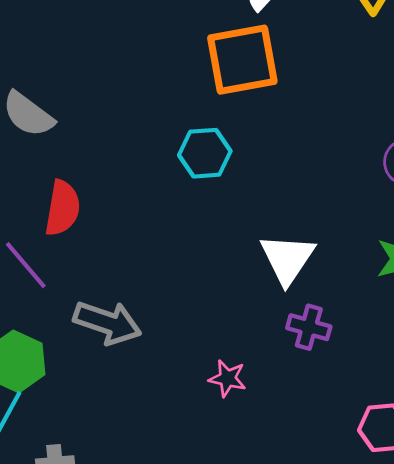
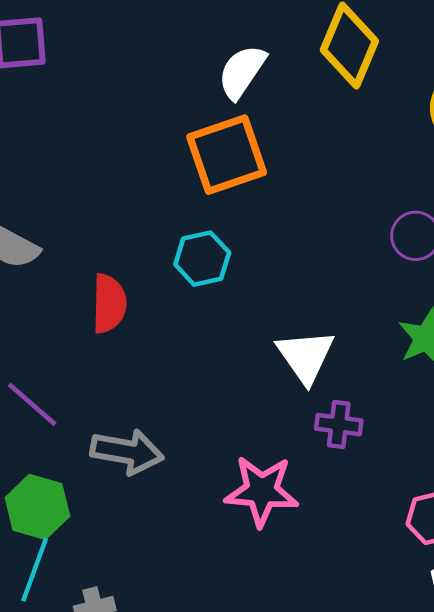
red semicircle: (62, 208) -> (109, 304), moved
pink star: (227, 378) -> (262, 491), size x1.8

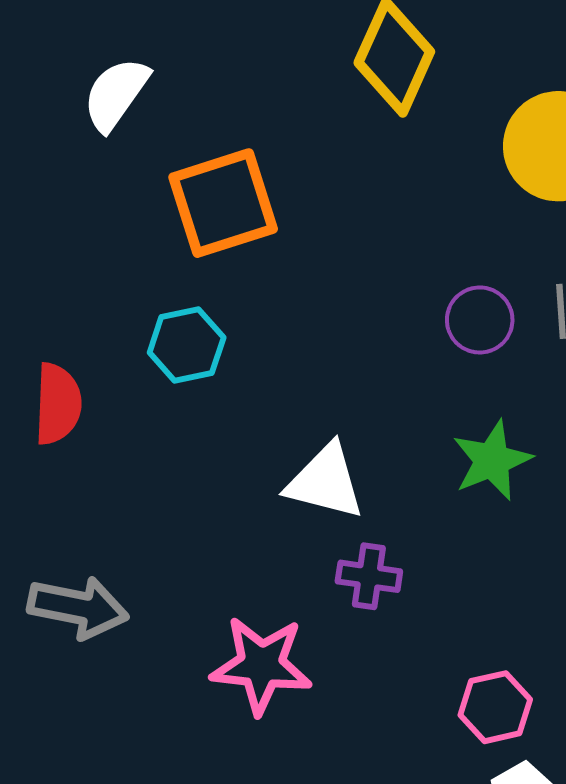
white semicircle: (242, 72) -> (116, 94), moved
white triangle: (305, 356) -> (325, 482), turned -42

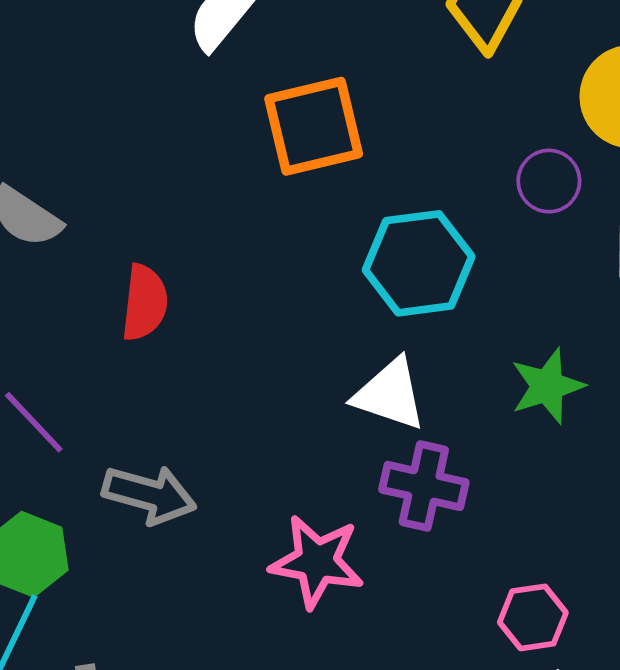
purple circle: (480, 320) -> (549, 181), moved
cyan hexagon: (187, 345) -> (419, 263), moved, size x1.5
purple cross: (369, 576) -> (424, 486), size x1.4

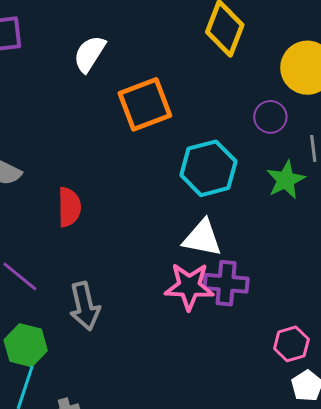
green star: (547, 386) -> (286, 180), moved
gray arrow: (149, 495) -> (85, 306), turned 69
pink star: (317, 562) -> (189, 286), moved

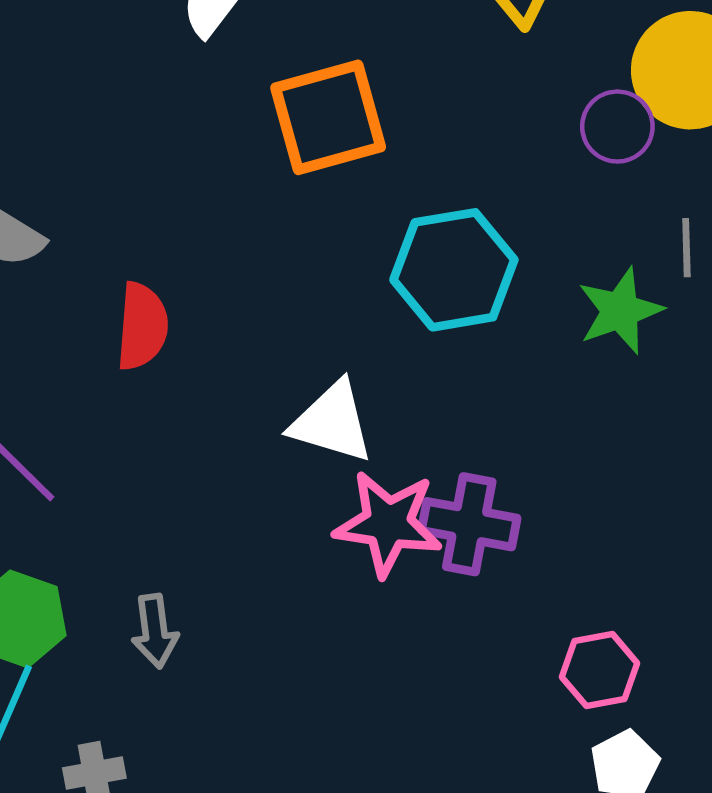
purple circle: (270, 117) -> (617, 127), moved
white triangle: (202, 238) -> (332, 422), moved
gray arrow: (85, 306) -> (155, 631), moved, size x0.7

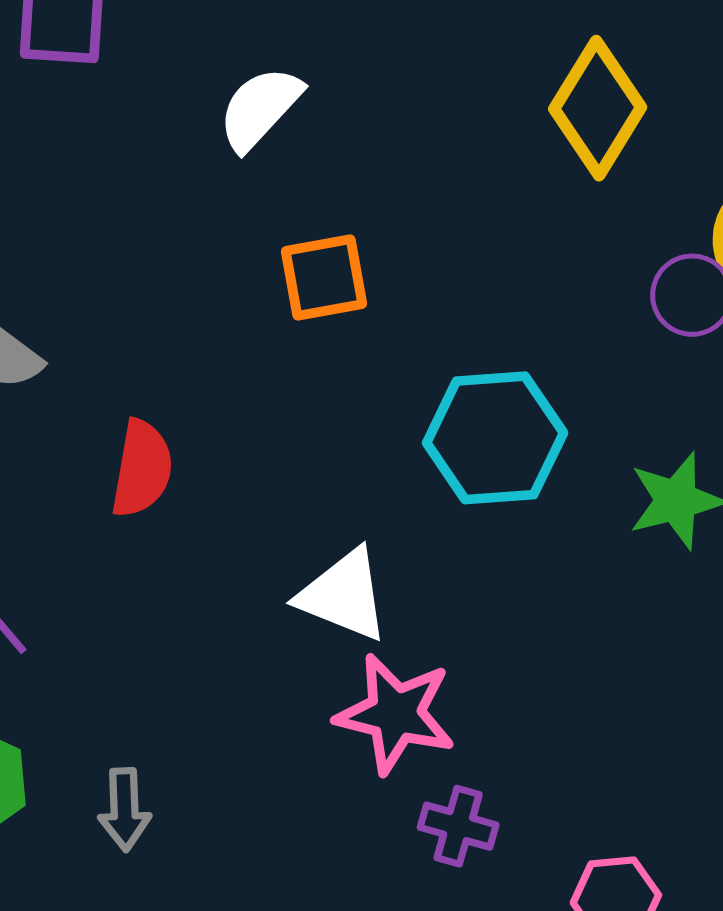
orange square: (328, 117) -> (324, 278), moved, size x0.7
purple cross: (469, 524) -> (458, 826), moved, size x0.7

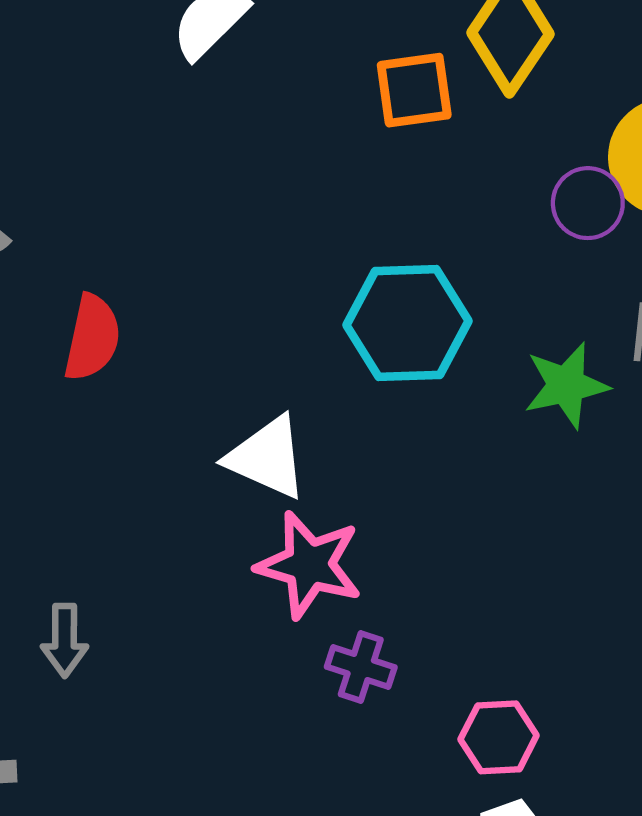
orange square: (324, 278) -> (414, 90), moved

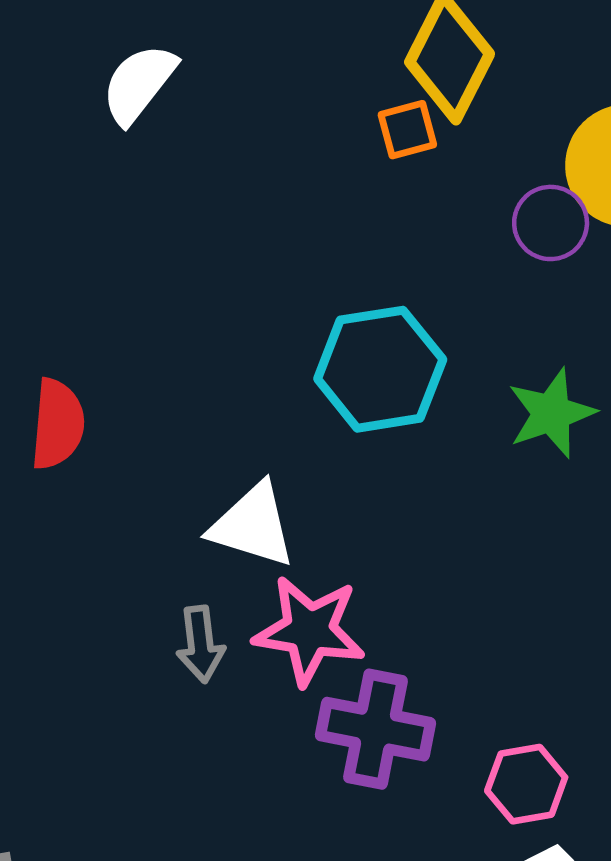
orange square: (414, 90) -> (407, 130), moved, size x0.7
gray arrow: (65, 640) -> (201, 644), moved
purple cross: (361, 667) -> (376, 729), size x1.6

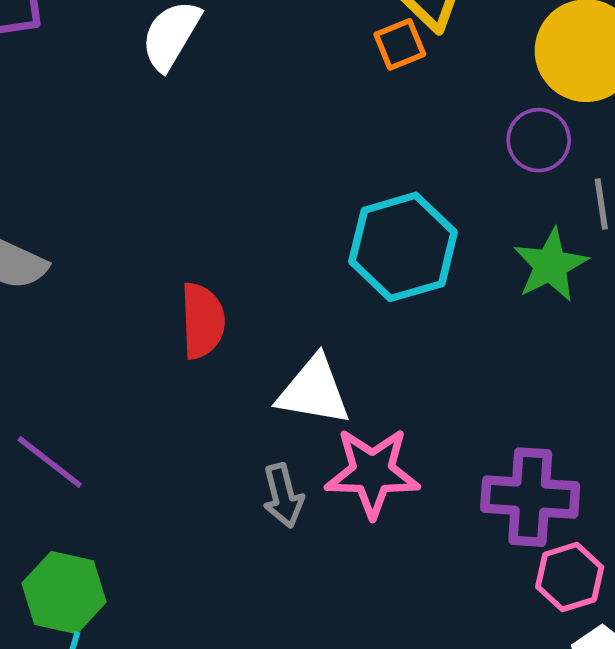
purple circle: (551, 223) -> (539, 140), moved
red semicircle: (58, 424) -> (203, 321), moved
purple cross: (376, 729) -> (530, 497), moved

